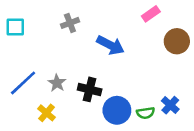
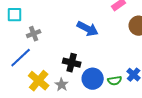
gray cross: (70, 23) -> (34, 34), moved
gray star: (57, 83) -> (62, 85), moved
yellow cross: (47, 113) -> (39, 81), size x1.5

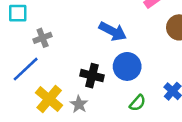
blue circle: (93, 79) -> (127, 66), moved
green semicircle: (115, 81) -> (138, 103), moved, turned -40

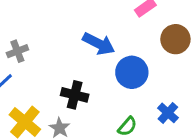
blue circle: (127, 66) -> (132, 72), moved

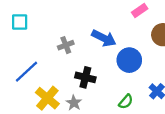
gray cross: (17, 51) -> (66, 45), moved

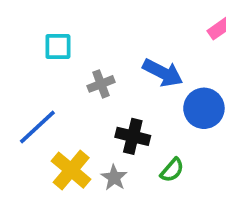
cyan square: (20, 22) -> (58, 47), moved
green semicircle: (126, 102) -> (172, 170), moved

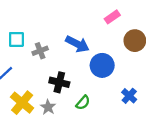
cyan square: (58, 47) -> (16, 39), moved

